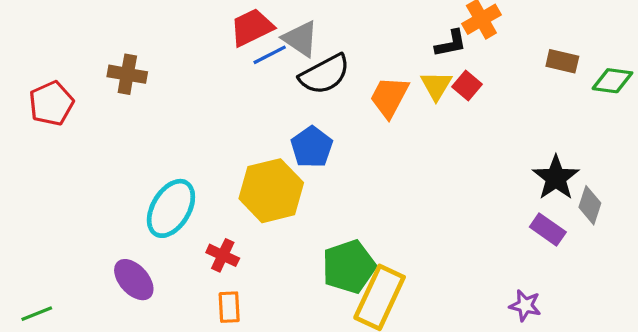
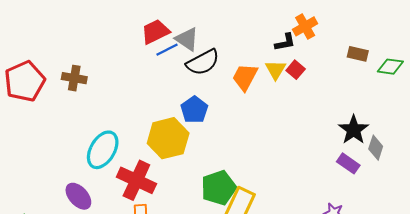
brown cross: (127, 74) -> (74, 78), moved
red pentagon: (51, 103) -> (25, 81), size x1.4
red cross: (223, 255) -> (136, 180), size x1.8

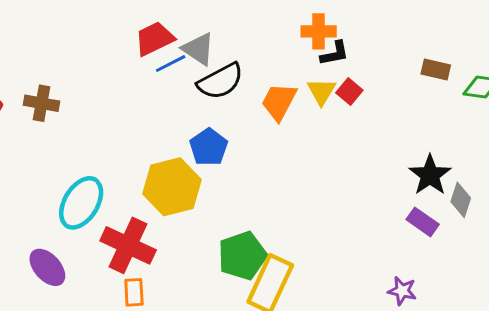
orange cross: (305, 26) -> (319, 31), moved, turned 30

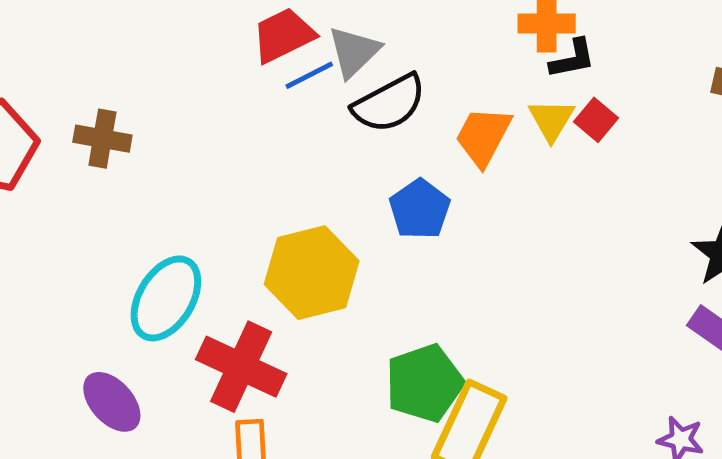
gray triangle: (198, 49) -> (354, 52), turned 42
blue pentagon: (209, 147) -> (420, 209), moved

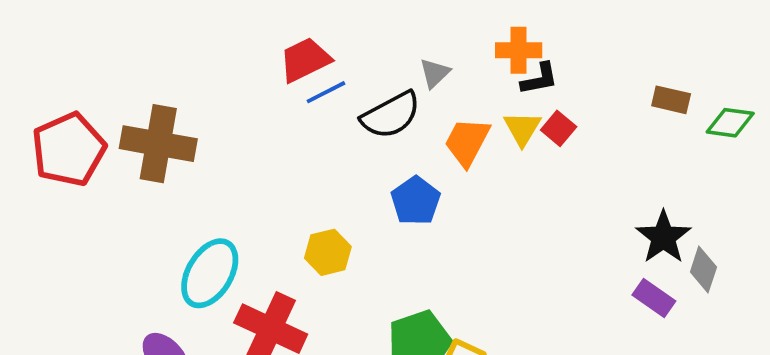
gray triangle: (354, 52) -> (435, 73), moved, size x0.7
brown cross: (102, 139) -> (158, 144), size x1.6
yellow hexagon: (312, 273) -> (328, 252), size x0.6

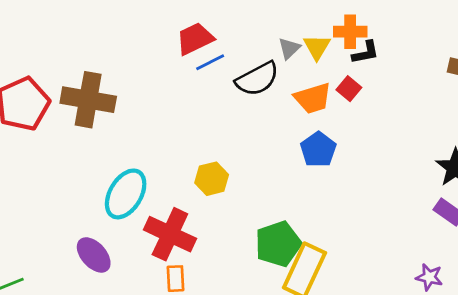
yellow triangle: (522, 128) -> (317, 47), moved
red square: (559, 128) -> (349, 89), moved
orange trapezoid: (467, 142) -> (313, 98), turned -135
blue pentagon: (416, 201) -> (318, 150), moved

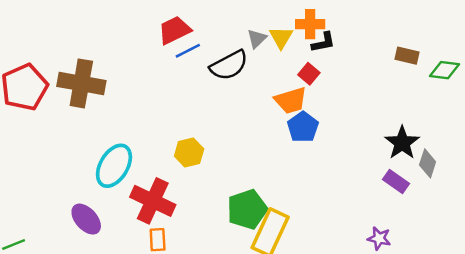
orange trapezoid: (313, 98) -> (291, 100), moved
blue pentagon: (318, 150) -> (303, 127), moved

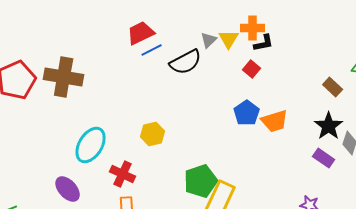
brown rectangle: (407, 56) -> (333, 87), moved, turned 30
orange trapezoid: (291, 100) -> (275, 121), moved
red cross: (153, 201) -> (123, 174), size x0.7

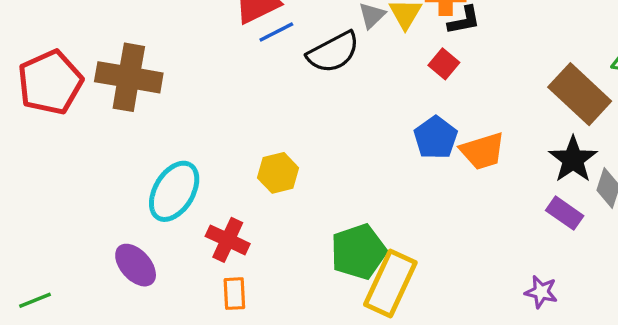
brown rectangle: (333, 87) -> (580, 94), size x1.8

